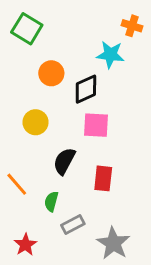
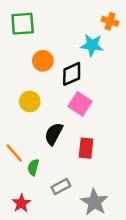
green square: (27, 29) -> (23, 24), turned -35
pink square: (96, 125) -> (80, 104), turned 30
green semicircle: (51, 201) -> (33, 167), moved

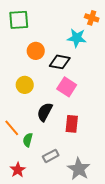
black diamond: (72, 74) -> (60, 62), turned 35

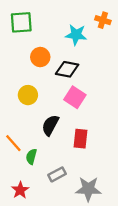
cyan star: (77, 38) -> (76, 35), moved
gray star: (79, 169) -> (88, 189), turned -30

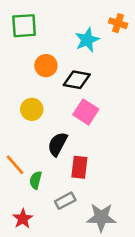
cyan star: (76, 35) -> (87, 40), turned -30
red rectangle: (81, 139) -> (79, 167), moved

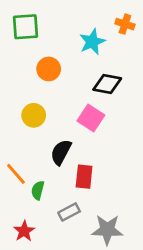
black diamond: (77, 80) -> (107, 84), moved

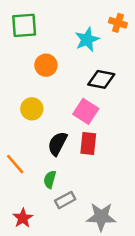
red rectangle: (84, 177) -> (88, 144), moved
green semicircle: (38, 190) -> (50, 180), moved

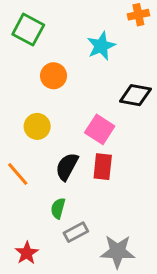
orange cross: (118, 23) -> (138, 15), moved, turned -30
green square: (24, 25) -> (28, 30), turned 32
black diamond: (101, 79) -> (135, 95), moved
orange line: (15, 164) -> (18, 174), moved

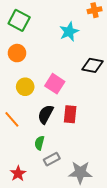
orange circle: (54, 76) -> (17, 53), moved
pink square: (100, 129) -> (55, 84), moved

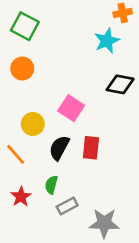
cyan star: (69, 32) -> (107, 41), moved
yellow circle: (25, 87) -> (33, 124), moved
red star: (18, 173) -> (21, 197), moved

